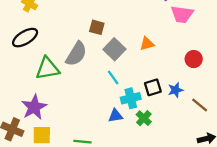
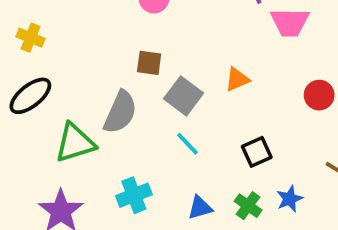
blue star: (176, 90) -> (290, 199), moved
cyan cross: (131, 98) -> (134, 195), moved

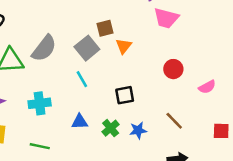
brown square: (149, 63) -> (105, 28), moved, turned -36
orange triangle: (237, 79) -> (124, 46), turned -42

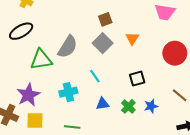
brown square: (105, 28) -> (105, 19), moved
red circle: (173, 69) -> (175, 53), size x1.5
cyan line: (82, 79) -> (95, 76), moved

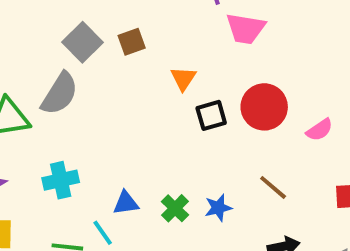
gray square: (103, 43) -> (83, 42), moved
cyan line: (95, 76) -> (103, 233), moved
black square: (137, 79) -> (211, 115), moved

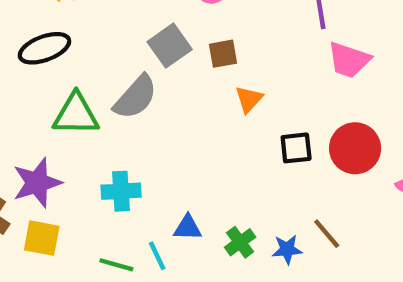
orange triangle: (183, 78) -> (249, 99), moved
brown line: (273, 187) -> (327, 234), moved

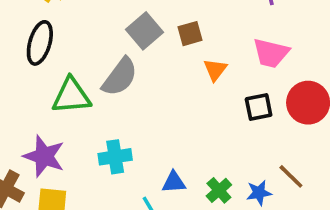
black ellipse: (44, 48) -> (40, 43), turned -48
pink trapezoid: (349, 60) -> (271, 53), moved
purple star: (37, 183) -> (44, 156), turned -30

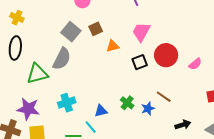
pink trapezoid: (271, 53) -> (141, 32), turned 115
orange triangle: (215, 70) -> (113, 46), turned 48
green cross: (219, 190) -> (127, 103), moved

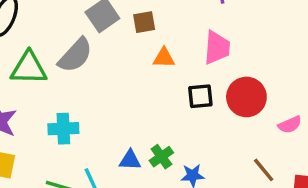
pink trapezoid: (141, 32) -> (217, 48), turned 140
brown line: (164, 97) -> (264, 170), moved
blue triangle: (101, 111) -> (130, 160), moved

